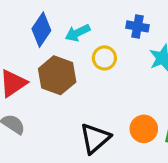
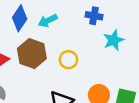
yellow circle: (104, 58) -> (68, 60), moved

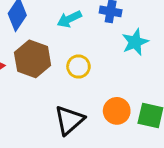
cyan arrow: (48, 21) -> (69, 19), moved

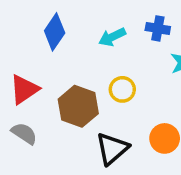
brown hexagon: (33, 59) -> (78, 106), moved

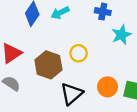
cyan arrow: (112, 37) -> (60, 13), moved

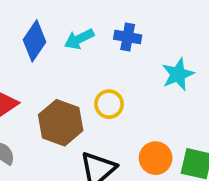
blue cross: (103, 12) -> (128, 37), moved

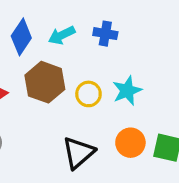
cyan star: (178, 74) -> (127, 91), moved
brown hexagon: (61, 123) -> (45, 82), moved

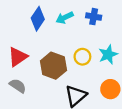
brown hexagon: (45, 82) -> (53, 66), moved

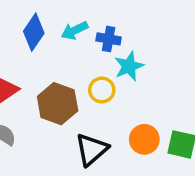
blue cross: (94, 17) -> (109, 39), moved
cyan star: (108, 54) -> (129, 66), moved

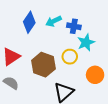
orange circle: (144, 139) -> (95, 75), moved

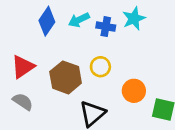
cyan star: (86, 42) -> (134, 19), moved

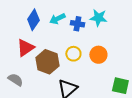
cyan star: (134, 19) -> (98, 18), turned 30
red triangle: (23, 67) -> (25, 48), moved
orange circle: (134, 91) -> (98, 55), moved

